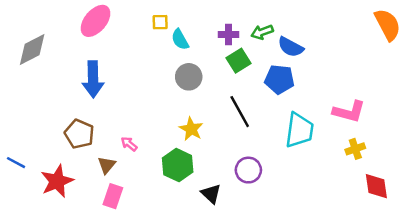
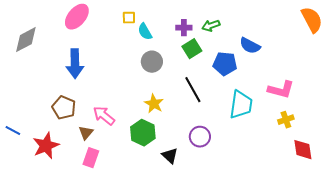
blue semicircle: (291, 47) -> (250, 46), moved
pink arrow: (129, 144) -> (104, 116), size x1.6

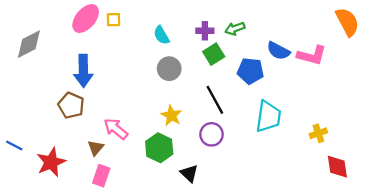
yellow square: (129, 18) -> (113, 20), moved
pink L-shape: (281, 90) -> (312, 55), moved
brown pentagon: (64, 108) -> (71, 105), moved
purple circle: (200, 137) -> (211, 134), moved

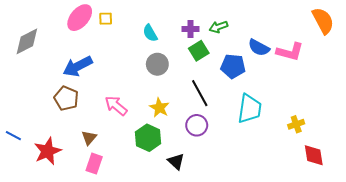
blue arrow: (83, 71) -> (78, 66), turned 64
pink arrow: (116, 129) -> (116, 106), moved

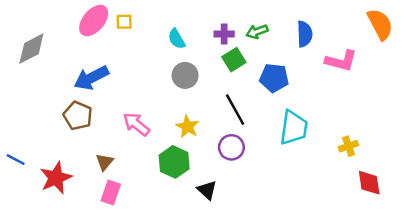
blue semicircle: (259, 48) -> (305, 34), moved, turned -120

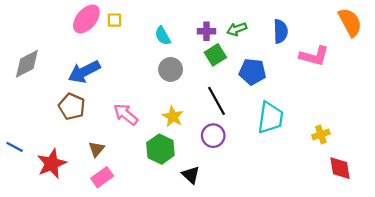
gray diamond: (31, 49) -> (27, 64), moved
pink rectangle: (111, 192) -> (102, 177), turned 35

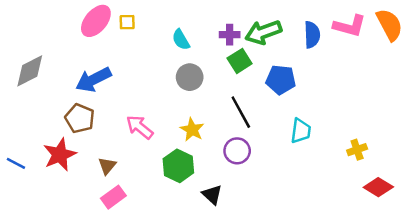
green arrow: (237, 29) -> (263, 32), size x1.6
pink L-shape: (314, 56) -> (350, 26), moved
cyan trapezoid: (270, 118) -> (301, 131), size x0.7
red star: (52, 164) -> (60, 155), moved
red diamond: (340, 168) -> (378, 187), turned -50

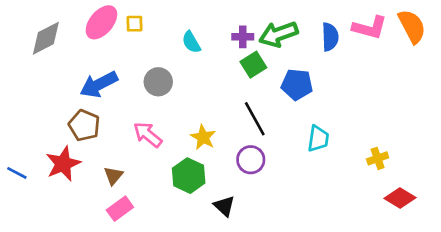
gray diamond: (30, 71) -> (46, 38), moved
gray circle: (190, 77) -> (158, 82), moved

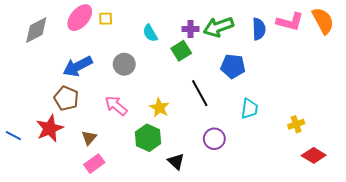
green square: (253, 65) -> (181, 51), moved
purple circle: (251, 160) -> (214, 139), moved

